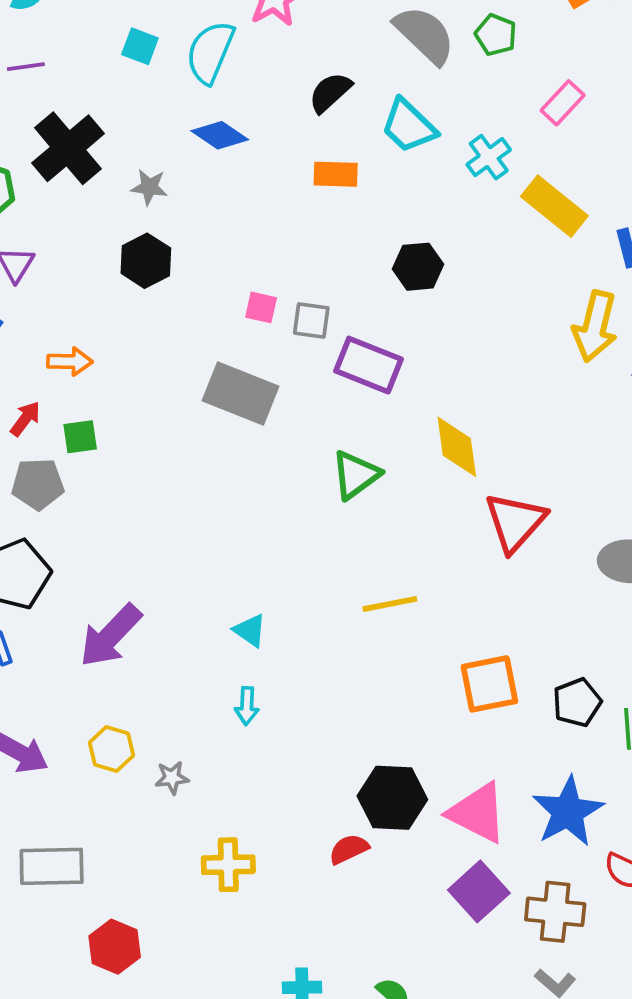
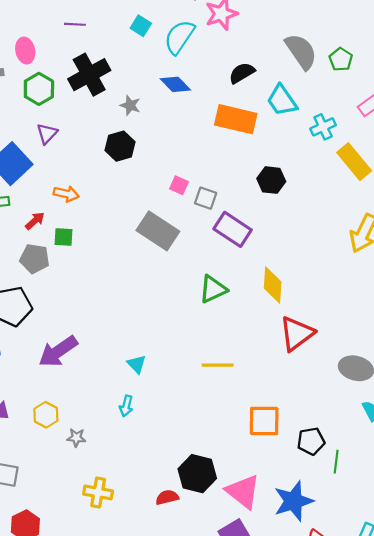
orange rectangle: (336, 174) -> (236, 119), size x1.6

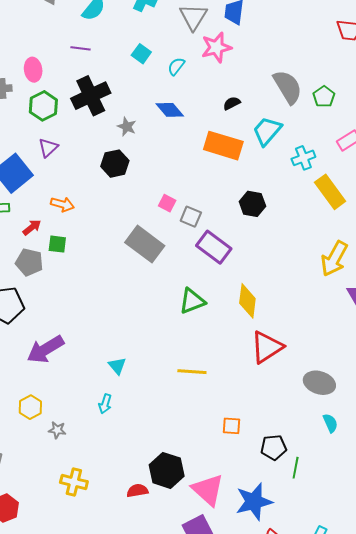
cyan semicircle: (179, 37) -> (176, 66), size x0.6
black semicircle: (242, 73) -> (232, 103), size x0.7
cyan trapezoid: (282, 100) -> (267, 131), turned 72
orange square: (264, 421) -> (232, 426), size x0.6

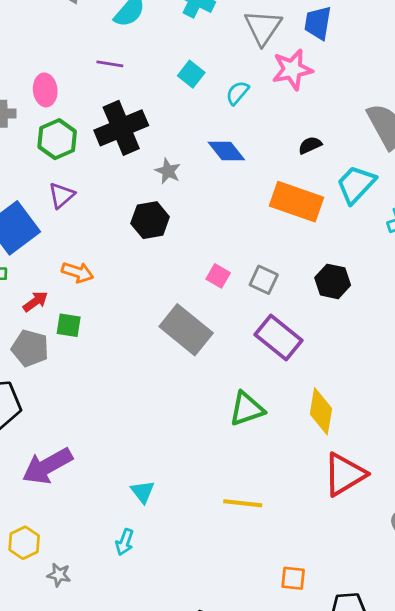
gray square: (191, 217) -> (264, 280), moved

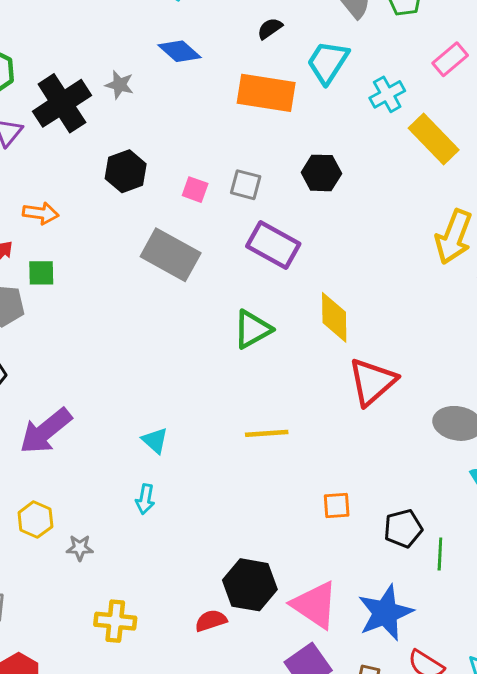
black cross: (121, 128) -> (62, 103), moved
black hexagon: (150, 220) -> (126, 171), moved

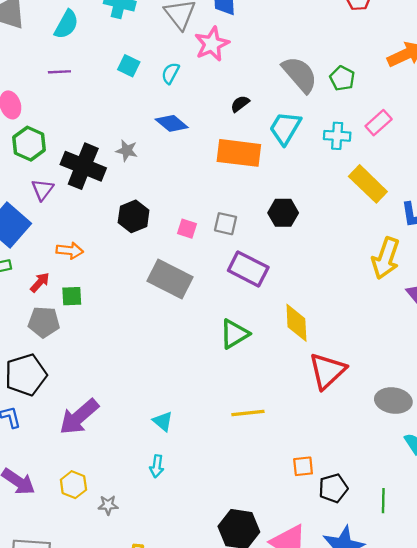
cyan cross: (387, 94) -> (337, 136), moved, turned 35
black cross: (62, 103) -> (83, 166), turned -33
black pentagon: (403, 528) -> (333, 488), moved

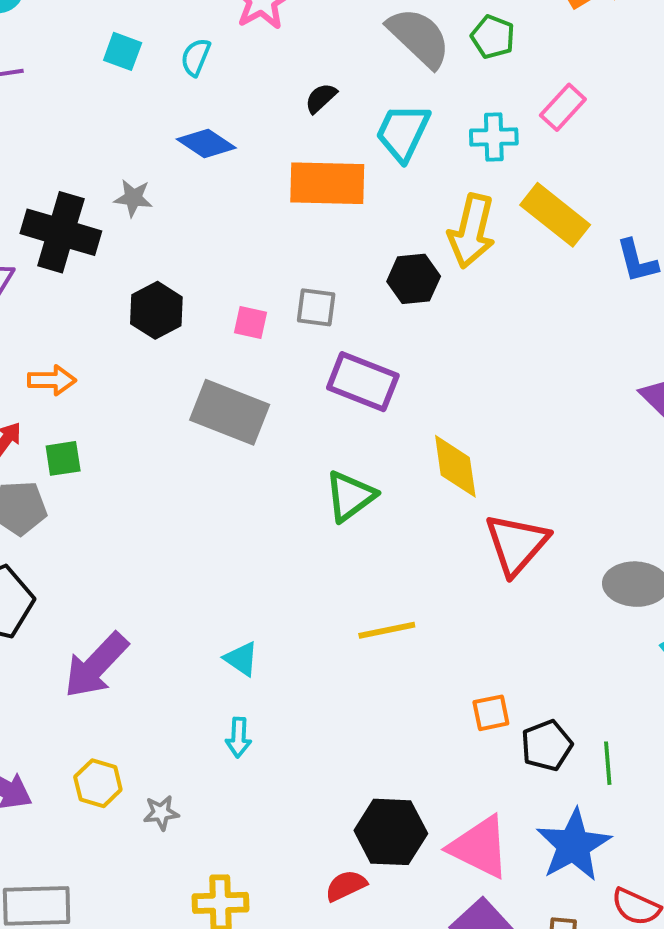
yellow arrow: (386, 258) -> (472, 231), moved
green line: (383, 501) -> (608, 763), moved

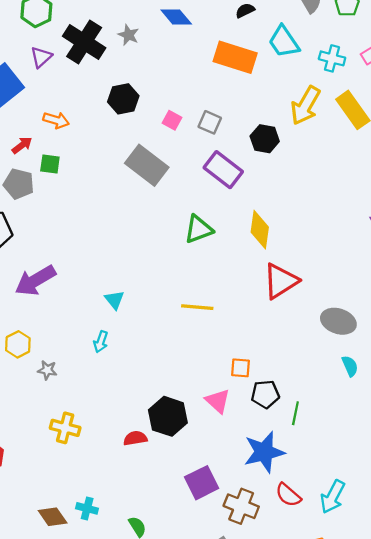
cyan trapezoid: (403, 132) -> (284, 42), turned -76
black hexagon: (414, 279) -> (265, 139), moved
pink triangle: (480, 847) -> (218, 401), moved, size x0.7

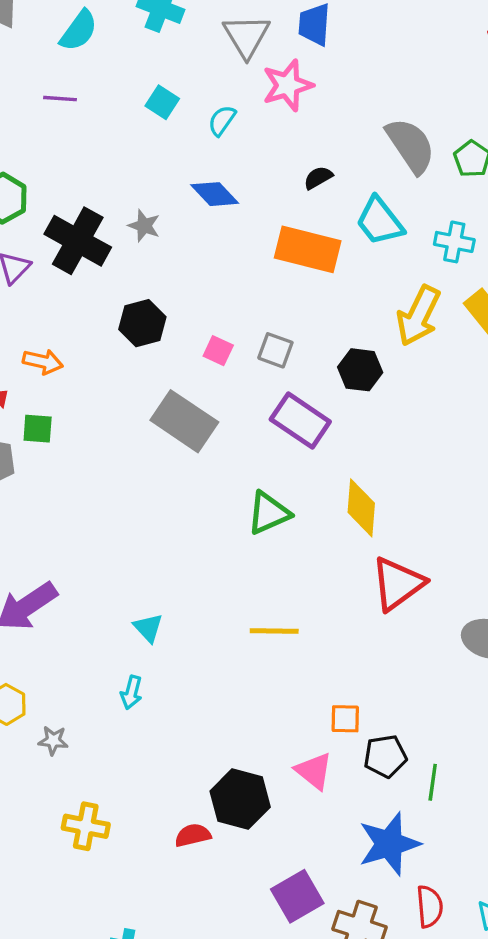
red semicircle: (288, 495) -> (430, 907), turned -132

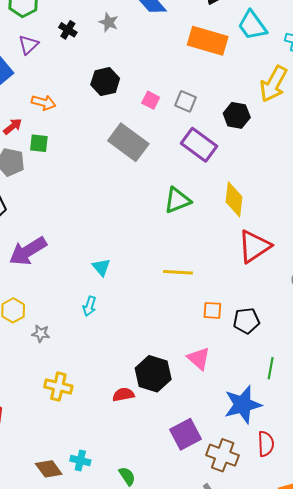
black cross: (78, 241) -> (68, 30), size x0.5
orange square: (345, 719) -> (212, 310), moved
black pentagon: (385, 756) -> (246, 321), moved

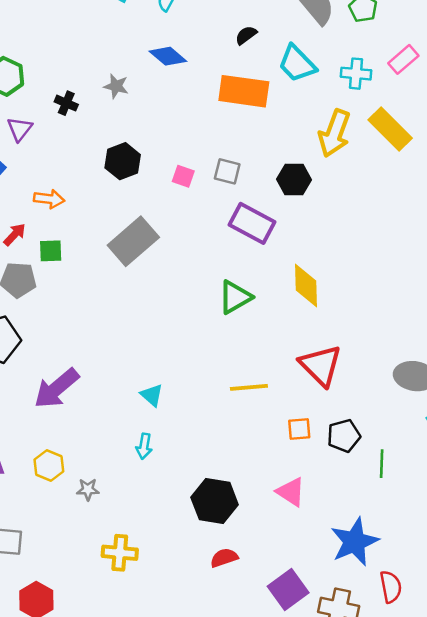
gray rectangle: (128, 142) -> (133, 241), moved, turned -69
red triangle: (254, 246) -> (321, 365), moved, turned -33
green line: (271, 368) -> (382, 464), moved
black hexagon: (153, 374) -> (215, 501), moved
red semicircle: (123, 395) -> (224, 558), moved

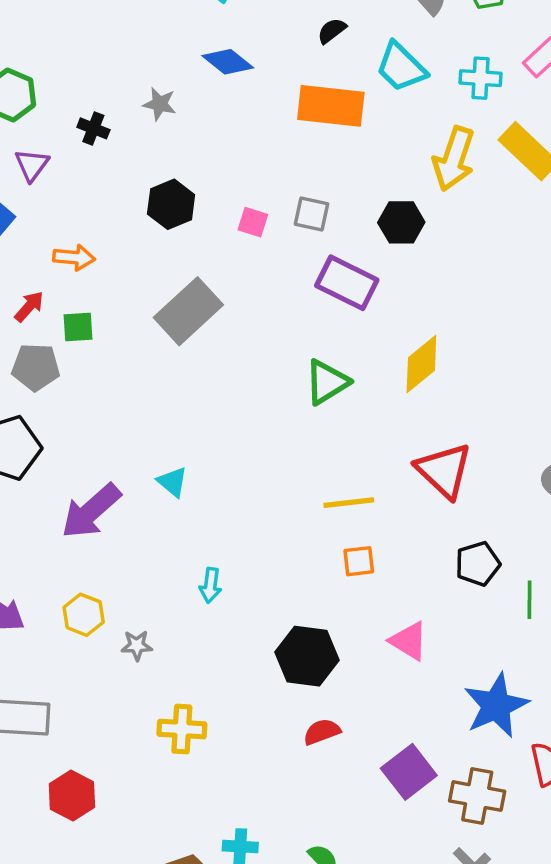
yellow diamond: (306, 286) -> (421, 364), turned 54
cyan triangle: (152, 395) -> (172, 482), moved
orange square: (299, 429) -> (359, 561), moved

